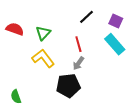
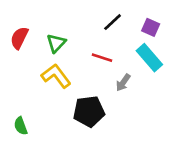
red semicircle: (15, 29) -> (19, 38), turned -84
red line: (78, 44) -> (102, 58), turned -56
gray arrow: (78, 63) -> (123, 83), moved

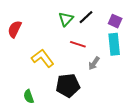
green triangle: (56, 43) -> (66, 19), moved
cyan rectangle: (149, 58) -> (114, 44), turned 35
green semicircle: (21, 126) -> (29, 96), moved

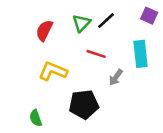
purple square: (115, 21) -> (149, 16), moved
red semicircle: (15, 29) -> (44, 30), moved
yellow L-shape: (43, 58) -> (53, 71), turned -30

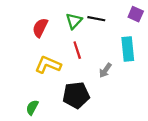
black line: (106, 21) -> (96, 19), turned 54
red line: (96, 54) -> (77, 50), moved, turned 54
green semicircle: (36, 118) -> (32, 107), turned 48

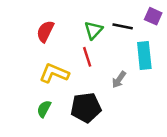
black line: (96, 19) -> (123, 26), moved
green triangle: (74, 21) -> (93, 30), moved
green semicircle: (32, 107) -> (44, 109), moved

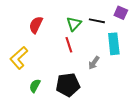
yellow L-shape: (54, 73) -> (19, 58), moved, turned -65

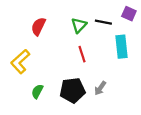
red line: (69, 45) -> (82, 54), moved
gray arrow: (94, 63) -> (100, 88), moved

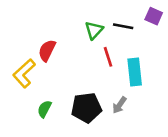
red semicircle: (38, 26) -> (47, 50), moved
cyan rectangle: (121, 47) -> (135, 72), moved
red line: (82, 54) -> (108, 57), moved

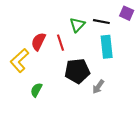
red line: (108, 57) -> (60, 43), moved
cyan rectangle: (135, 72) -> (107, 47), moved
black pentagon: (86, 108) -> (77, 71), moved

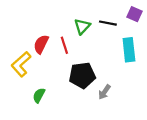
cyan rectangle: (107, 47) -> (129, 50), moved

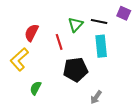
red semicircle: (41, 44) -> (32, 33), moved
cyan rectangle: (129, 50) -> (101, 46), moved
gray arrow: (104, 92) -> (96, 97), moved

